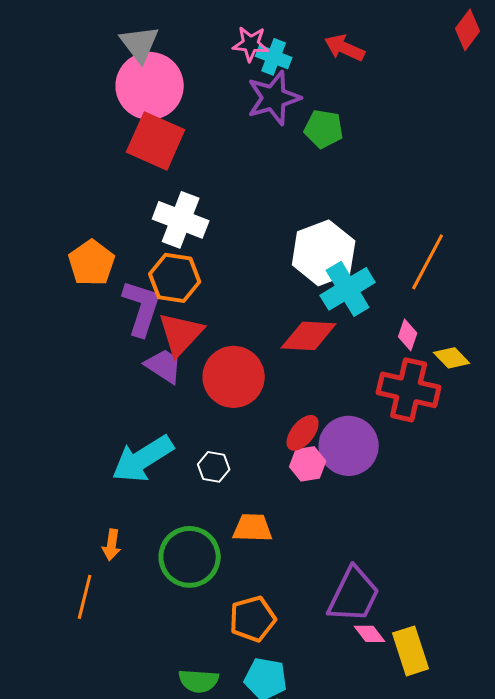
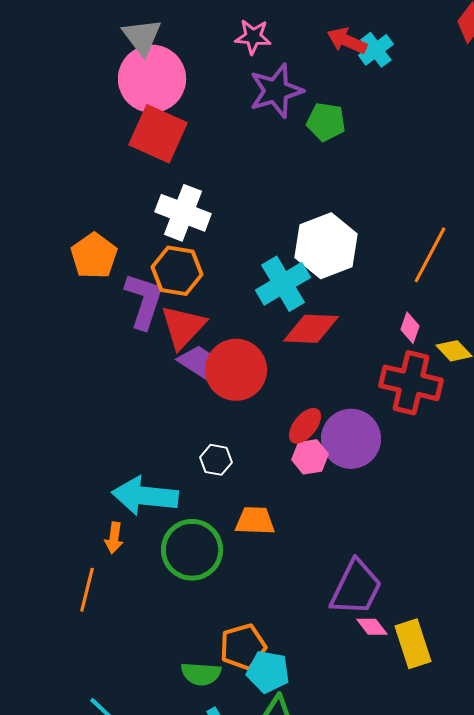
cyan cross: (274, 57) -> (376, 50), moved, turned 32
cyan cross: (348, 289) -> (283, 284), moved
purple trapezoid: (164, 366) -> (197, 362), moved
cyan arrow: (143, 459) -> (145, 496), moved, turned 38
orange pentagon: (253, 619) -> (243, 647), moved

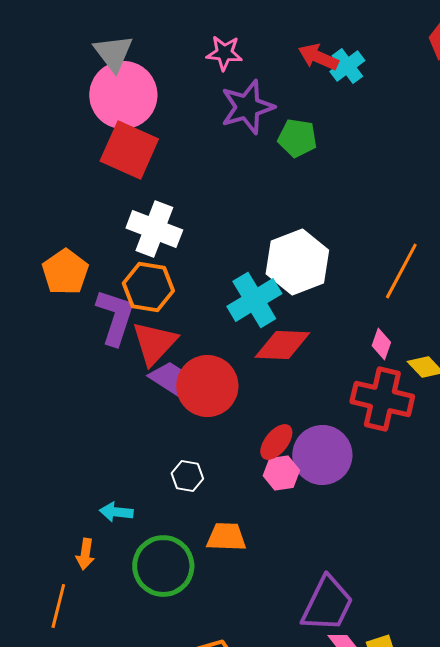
cyan arrow: (145, 496) -> (116, 512), size x0.5

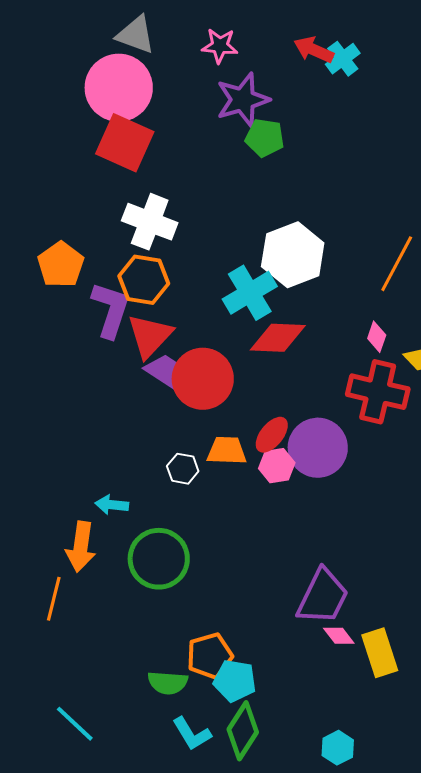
gray triangle: (113, 53) -> (136, 35), moved, turned -33
green pentagon: (297, 138) -> (265, 138), moved
orange trapezoid: (226, 537) -> (227, 451), moved
orange arrow: (85, 554) -> (81, 547), size x1.6

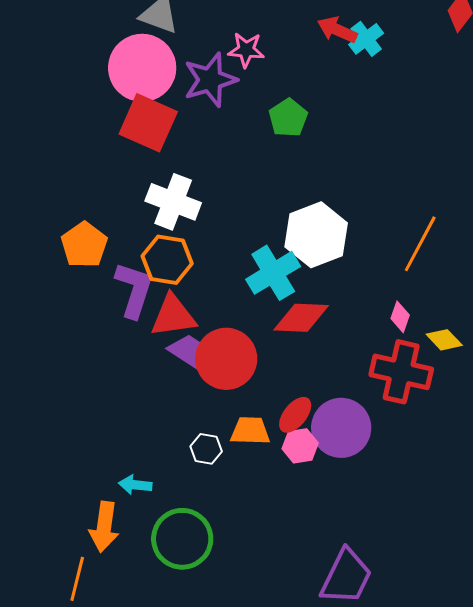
pink star: (220, 46) -> (246, 50), moved
purple star: (243, 100) -> (210, 80), moved
green pentagon: (265, 138) -> (288, 118), turned 30
red triangle: (150, 336) -> (173, 316), turned 39

